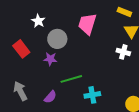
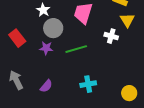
white star: (38, 21) -> (43, 10), moved
white cross: (123, 52) -> (111, 36), moved
green line: (71, 79) -> (76, 49), moved

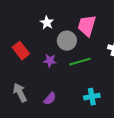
gray circle: (53, 28) -> (67, 41), moved

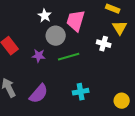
white star: (47, 23) -> (45, 16), moved
purple semicircle: (50, 99) -> (39, 94), size x1.5

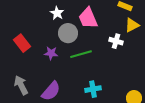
pink trapezoid: (76, 21) -> (88, 18), turned -40
yellow triangle: (120, 28) -> (132, 25), turned 35

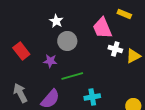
pink trapezoid: (88, 18) -> (102, 28), moved
yellow triangle: (132, 25) -> (133, 56), moved
green line: (81, 54) -> (72, 76), moved

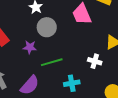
white cross: (115, 49) -> (95, 61), moved

